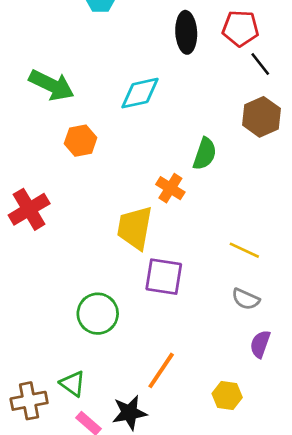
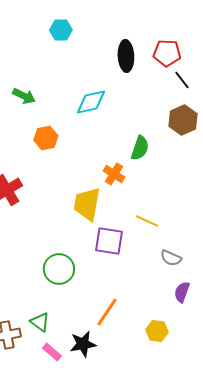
green arrow: (52, 85) -> (24, 96), size x0.7
yellow line: (244, 250) -> (147, 221), moved

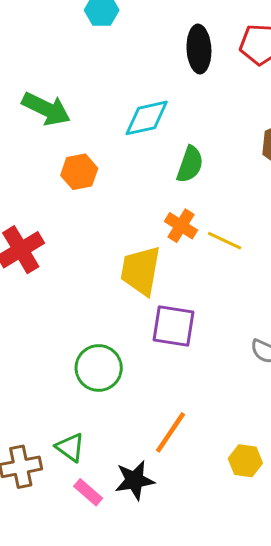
green arrow: (24, 96) -> (46, 109), size x1.4
green semicircle: (140, 148) -> (190, 164), moved
yellow line: (147, 221) -> (224, 241), moved

